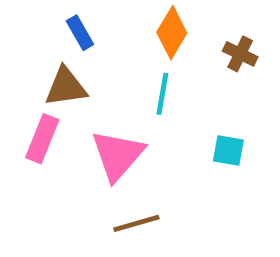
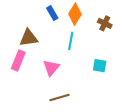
blue rectangle: (80, 33) -> (52, 13), moved
pink triangle: (118, 155) -> (51, 68), size x0.7

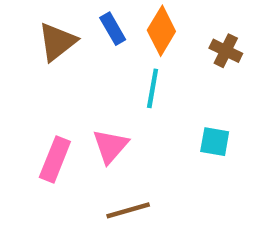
brown triangle: (29, 38) -> (57, 42), moved, turned -30
pink rectangle: (18, 60) -> (55, 159), moved

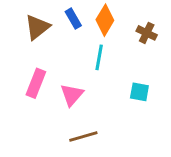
pink rectangle: (55, 159) -> (36, 83), moved

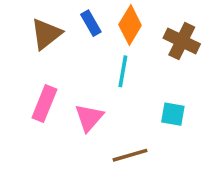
brown cross: (147, 33) -> (182, 41), size x1.4
brown line: (83, 136) -> (130, 155), moved

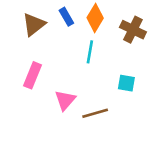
pink triangle: (89, 118) -> (65, 100), moved

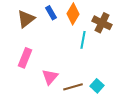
cyan line: (90, 52) -> (83, 40), moved
cyan square: (126, 83) -> (97, 86), moved, turned 32

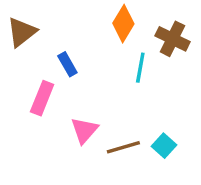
blue rectangle: (51, 13) -> (67, 64), moved
brown triangle: (26, 19) -> (22, 32), moved

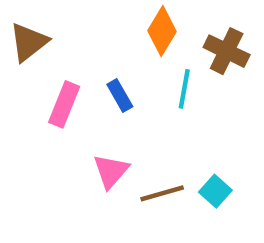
blue rectangle: (67, 64) -> (120, 96), moved
pink rectangle: (42, 98) -> (64, 104), moved

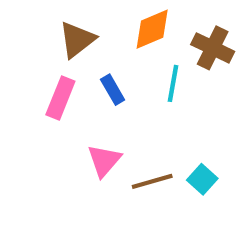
orange diamond: (162, 31) -> (152, 29), turned 36
brown triangle: (29, 42) -> (77, 40), moved

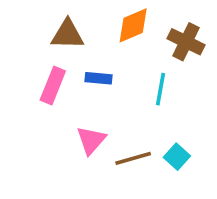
brown triangle: (77, 40) -> (67, 34), turned 39
cyan line: (173, 83) -> (160, 89), moved
blue rectangle: (113, 90) -> (98, 78), turned -55

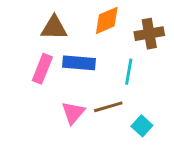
brown cross: (186, 42) -> (149, 34), turned -36
blue rectangle: (98, 78) -> (79, 63), size x1.5
brown line: (133, 158) -> (108, 107), moved

